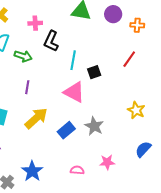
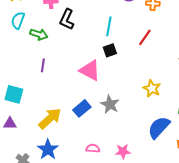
cyan line: (73, 60) -> (109, 26), moved
yellow arrow: (36, 118) -> (50, 118), moved
blue semicircle: (143, 149) -> (159, 127), size x1.4
pink star: (107, 162) -> (123, 151), moved

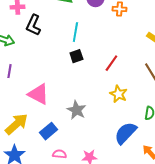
red line: (145, 37) -> (111, 63), moved
pink triangle: (90, 70) -> (38, 94), moved
blue rectangle: (82, 108) -> (48, 131), moved

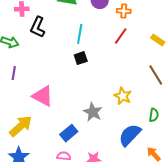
red line: (111, 63) -> (121, 36), moved
gray star: (76, 110) -> (93, 112), moved
blue rectangle: (48, 131) -> (69, 133), moved

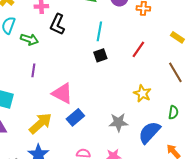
red line: (121, 36) -> (138, 49), moved
gray star: (93, 112) -> (118, 122), moved, turned -30
blue rectangle: (69, 133) -> (75, 117), moved

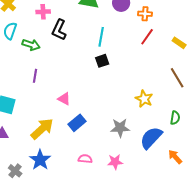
red line: (138, 49) -> (147, 37), moved
pink triangle: (62, 93) -> (64, 99), size x0.6

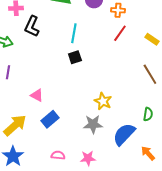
yellow star: (144, 99) -> (103, 101), moved

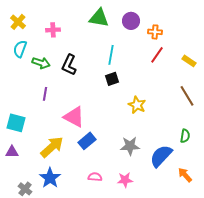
black L-shape: (32, 26) -> (69, 65), moved
pink triangle: (37, 95) -> (74, 117), size x1.6
yellow star: (103, 101) -> (137, 105), moved

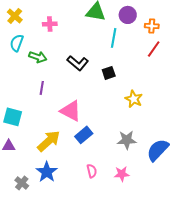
cyan line: (111, 55) -> (114, 38), moved
black L-shape: (69, 65) -> (78, 63), moved, turned -75
pink semicircle: (95, 177) -> (92, 171), turned 72

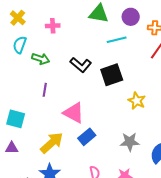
cyan line: (114, 38) -> (117, 40), turned 66
black square: (109, 73) -> (112, 75), size x1.6

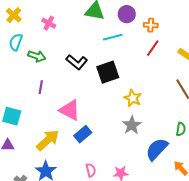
pink cross: (53, 26) -> (49, 23), turned 32
gray star: (130, 142) -> (132, 125), moved, turned -30

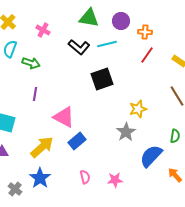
black L-shape: (77, 62) -> (79, 47), moved
yellow star: (133, 98) -> (138, 109), moved, turned 30

